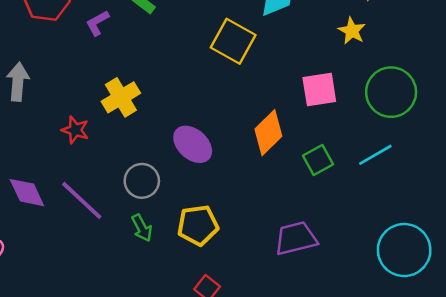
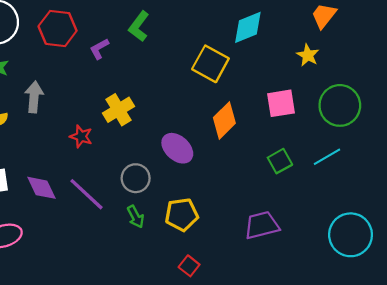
orange diamond: (268, 133) -> (224, 120), moved

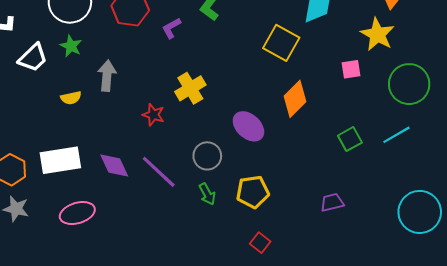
yellow star: (308, 55) -> (377, 34), size x1.5
pink square: (281, 103) -> (351, 69), moved, size x0.7
purple trapezoid: (262, 225) -> (332, 202), size x0.7

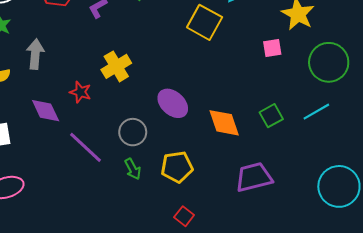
orange diamond: (295, 99) -> (224, 123), moved, turned -64
purple diamond: (114, 165) -> (46, 111), moved
purple trapezoid: (332, 202) -> (254, 177), size x1.6

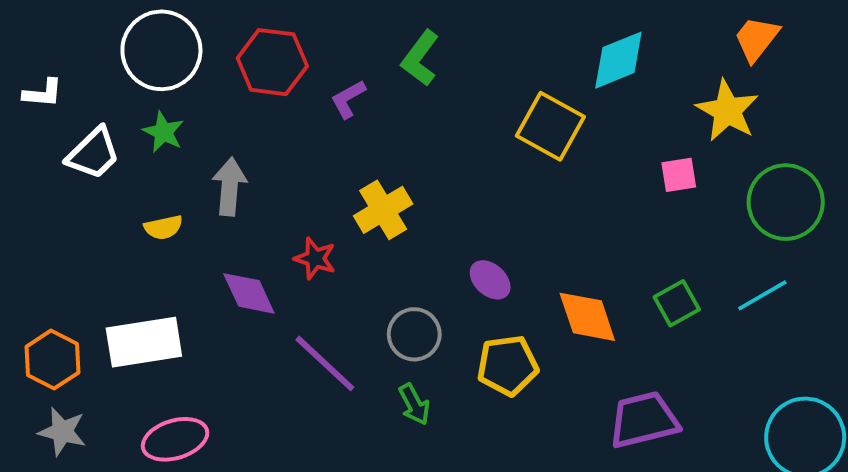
purple ellipse: (173, 103) -> (490, 280), size x0.7
yellow pentagon: (177, 167) -> (508, 365), moved

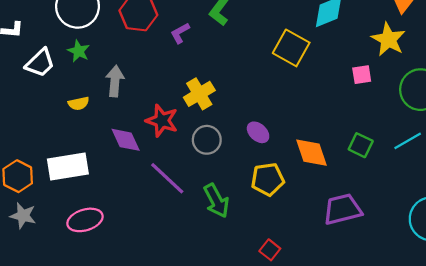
red star: (315, 258) -> (162, 121), size x1.4
green square: (677, 303) -> (361, 145), turned -35
gray circle: (414, 334) -> (207, 140), moved
green arrow: (414, 404) -> (216, 201), size x1.5

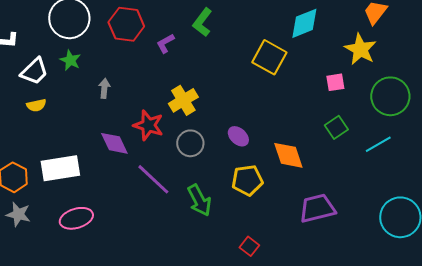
gray arrow: (115, 81) -> (104, 88), size x0.7
yellow semicircle: (79, 103) -> (36, 105), moved
green square: (361, 145) -> (336, 127), moved, turned 30

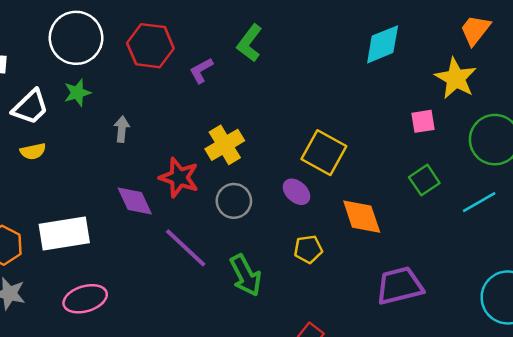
yellow square: (269, 57) -> (324, 153), moved
green star: (70, 60) -> (77, 93), turned 30
yellow pentagon: (247, 180) -> (308, 249), size x0.7

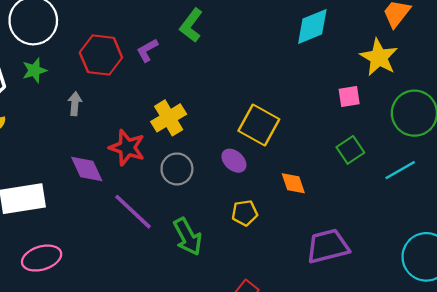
red hexagon: (150, 46) -> (101, 55), moved
orange diamond: (362, 217) -> (293, 183), size x0.7

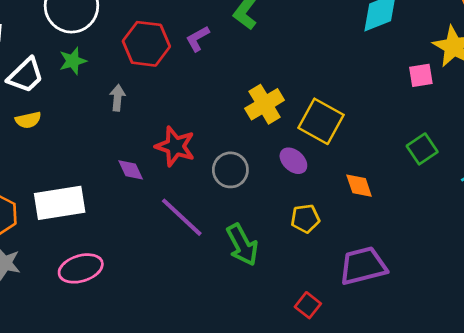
pink square: (349, 97) -> (421, 75), moved
yellow cross: (169, 118) -> (265, 104), moved
purple diamond: (87, 169) -> (131, 170), size x0.7
purple trapezoid: (328, 246) -> (363, 266), moved

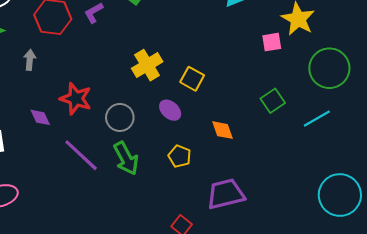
yellow square: (321, 121) -> (192, 79), size x0.7
yellow pentagon: (305, 219) -> (180, 156), turned 30
green arrow: (242, 245) -> (126, 158), moved

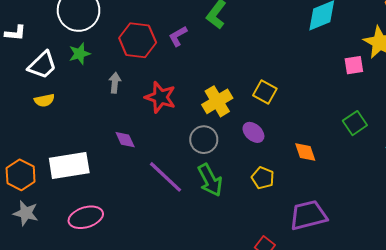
yellow cross: (147, 65) -> (217, 101), moved
yellow square: (192, 79) -> (265, 92), moved
red star: (76, 99) -> (160, 97), moved

